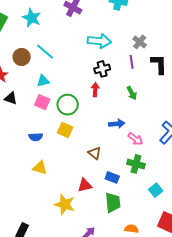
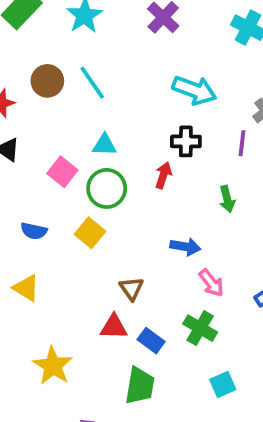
cyan triangle: (43, 81) -> (104, 145), moved
red triangle: (85, 185) -> (114, 327), moved

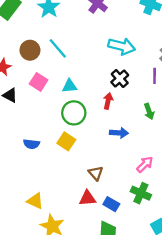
black cross: (186, 141) -> (120, 79), turned -36
pink square: (62, 172) -> (39, 82), moved
blue arrow: (185, 247) -> (119, 133), moved
pink arrow: (211, 283) -> (145, 164), turned -90
yellow triangle: (26, 288) -> (35, 201), moved

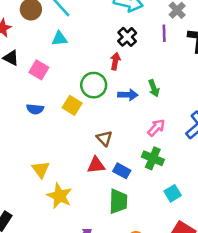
pink square: (39, 82) -> (39, 70), moved
cyan triangle: (70, 86) -> (59, 39), moved
green arrow: (149, 111) -> (154, 88), moved
green circle: (74, 113) -> (94, 85), moved
yellow triangle: (35, 201) -> (41, 169), turned 30

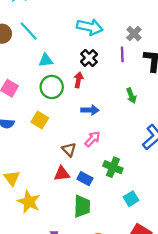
cyan triangle: (59, 39) -> (46, 60), moved
green circle: (94, 85) -> (52, 87), moved
green arrow: (154, 88) -> (131, 96), moved
pink arrow: (156, 128) -> (93, 139), moved

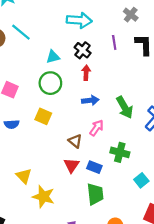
gray cross: (134, 34) -> (131, 15), moved
cyan triangle: (46, 60) -> (53, 57), moved
red arrow: (78, 80) -> (86, 73), moved
green arrow: (131, 96) -> (125, 107), moved, size x1.5
red triangle: (62, 174) -> (71, 165), turned -42

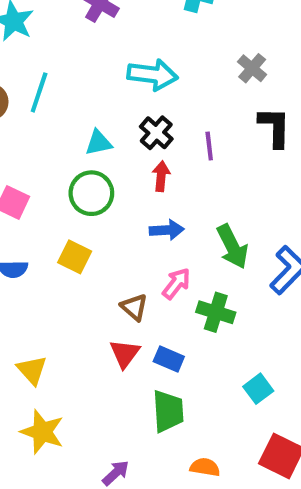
cyan line: (21, 32) -> (39, 92), turned 66
purple line: (114, 42) -> (209, 146), moved
green cross: (120, 152) -> (216, 312), moved
yellow star: (43, 197) -> (42, 432), moved

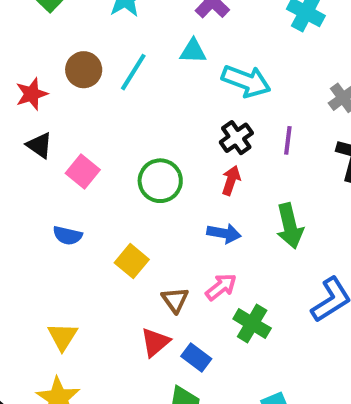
cyan triangle: (99, 143) -> (193, 51), moved
purple line: (209, 146) -> (288, 140), moved
green arrow: (232, 247) -> (290, 226), moved
yellow square: (75, 257) -> (132, 261), moved

